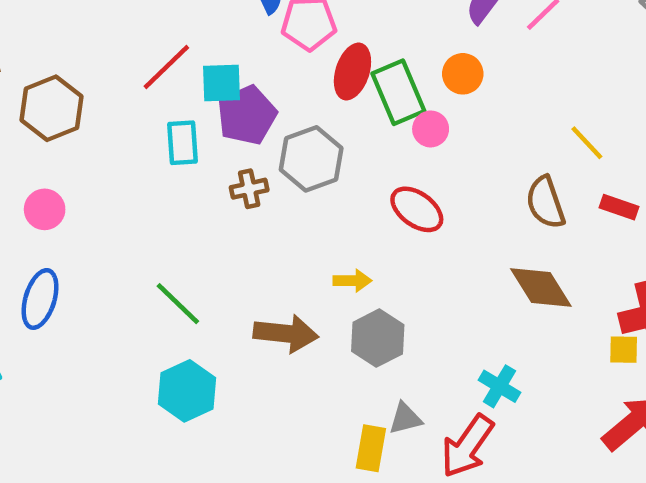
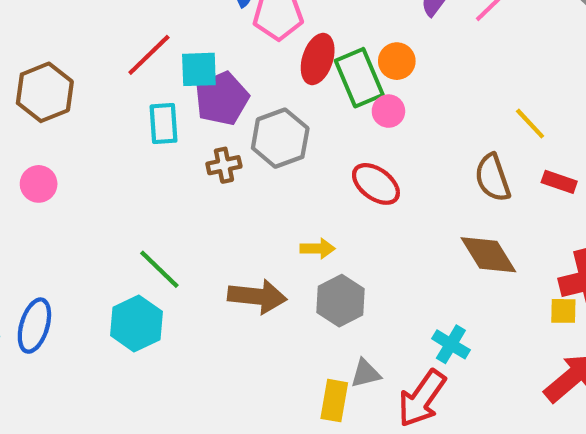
orange circle: (463, 74) -> (397, 61), moved
blue ellipse: (40, 299) -> (34, 326), moved
cyan hexagon: (187, 391) -> (136, 323), moved

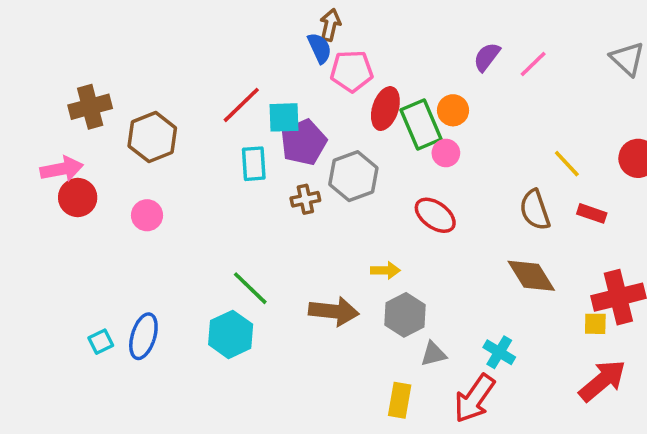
gray triangle: (366, 373) -> (433, 354), moved

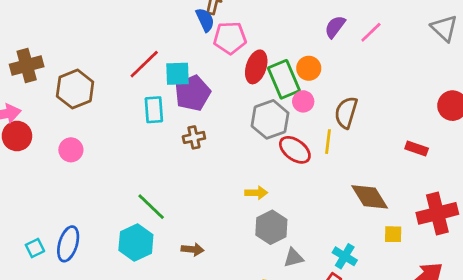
yellow line: (567, 164) -> (328, 142), moved, turned 50
gray hexagon: (353, 176) -> (270, 119), moved
brown semicircle: (535, 210) -> (346, 113), moved, turned 36
brown arrow: (334, 311) -> (193, 249), moved, size x0.6
yellow square: (595, 324) -> (393, 234), moved

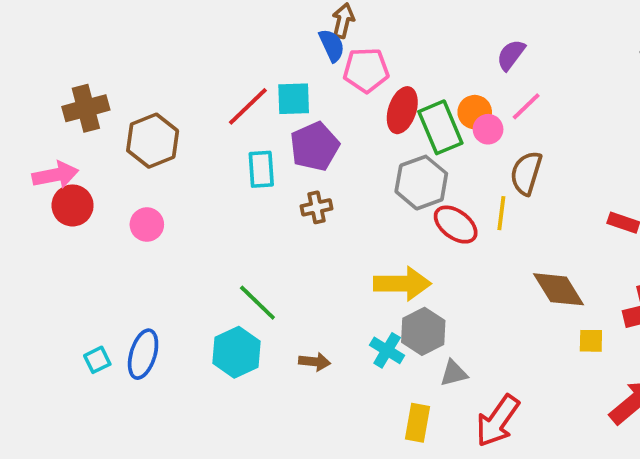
pink line: (371, 32) -> (526, 106), moved
cyan square: (177, 74) -> (294, 99), moved
pink circle: (303, 101) -> (488, 129), moved
yellow arrow: (256, 193) -> (402, 284), size x1.8
cyan cross: (345, 256) -> (387, 350), moved

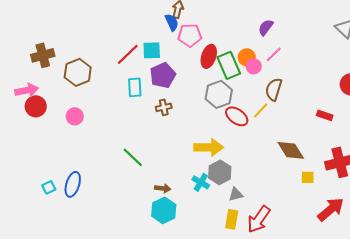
yellow line: (501, 213) -> (261, 110), turned 36
cyan hexagon: (236, 352) -> (164, 210), moved
yellow rectangle: (418, 423) -> (232, 219), moved

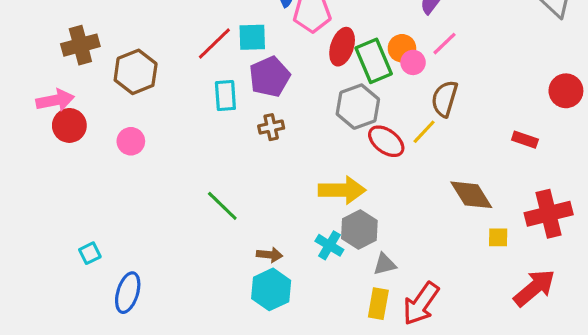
blue ellipse: (73, 184) -> (128, 293), moved

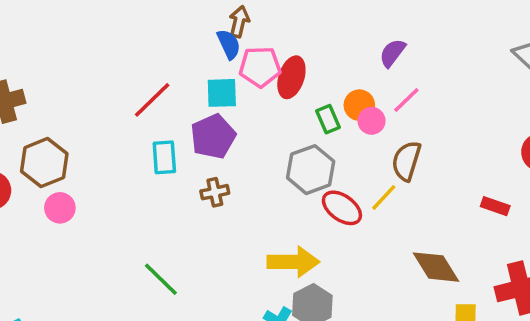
cyan square: (252, 37) -> (222, 93), moved
red ellipse: (342, 47) -> (291, 77), moved
green rectangle: (374, 61) -> (328, 119), size x0.6
brown hexagon: (136, 72) -> (44, 163), moved

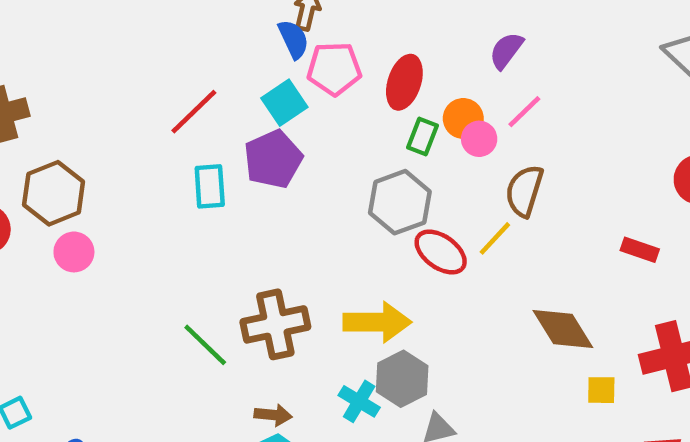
red ellipse: (291, 77) -> (404, 82), moved
cyan square: (222, 93) -> (284, 103), turned -32
green rectangle: (328, 119) -> (423, 137), turned 44
brown cross: (215, 192) -> (275, 324), moved, size x1.8

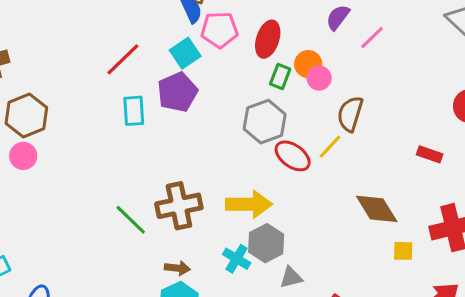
pink line: (524, 112) -> (372, 38), moved
pink circle: (74, 252) -> (23, 156), moved

